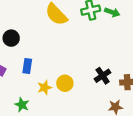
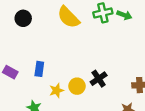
black circle: (11, 38) -> (23, 18), moved
black cross: (103, 76) -> (99, 79), moved

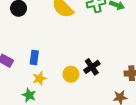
yellow star: (57, 90) -> (39, 78), moved

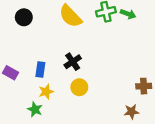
black cross: (92, 67) -> (73, 62), moved

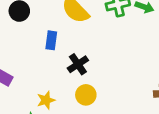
blue rectangle: (40, 69) -> (51, 40), moved

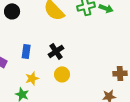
blue rectangle: (51, 40) -> (26, 51), moved

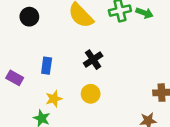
black cross: (56, 51) -> (93, 60), moved

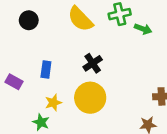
green arrow: (144, 13) -> (143, 29), moved
yellow circle: (91, 94) -> (90, 98), size x1.6

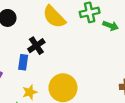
black cross: (93, 63) -> (36, 46), moved

